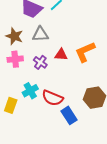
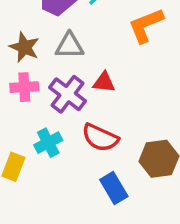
orange L-shape: (85, 52) -> (146, 25), moved
purple cross: (40, 62) -> (68, 94), size x1.5
red semicircle: (53, 98) -> (100, 138), moved

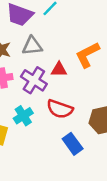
orange L-shape: (146, 25) -> (87, 55), moved

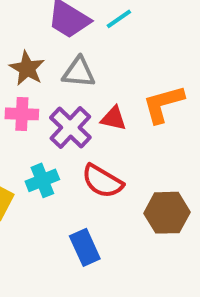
blue rectangle: (73, 144) -> (85, 247), moved

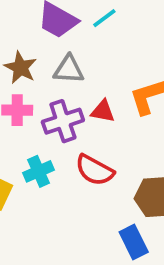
purple cross: (70, 127) -> (63, 121), turned 30
blue rectangle: (85, 247) -> (134, 242), moved

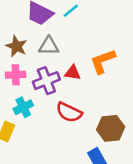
cyan cross: (39, 171) -> (23, 107), moved

